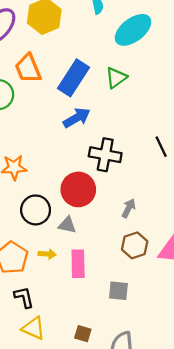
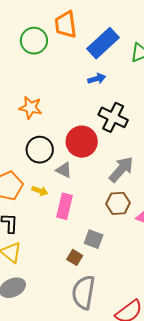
blue arrow: (77, 118) -> (97, 79), size x0.7
gray arrow: (129, 208) -> (121, 169), size x1.6
brown square: (83, 334) -> (75, 257), moved

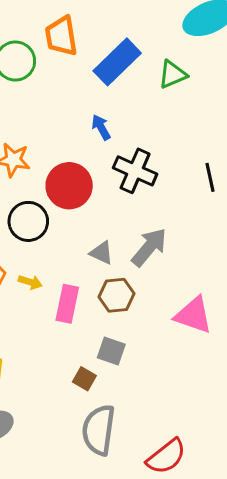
blue arrow: (97, 79) -> (101, 127), moved, turned -102
red circle: (82, 142) -> (69, 186), moved
gray triangle: (64, 170) -> (102, 253), moved
brown hexagon: (118, 203) -> (116, 295), moved

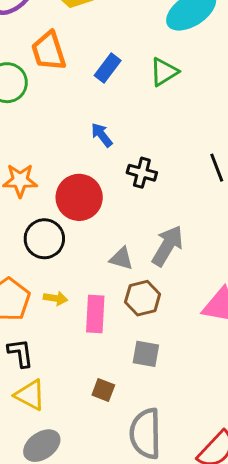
blue rectangle: (117, 62) -> (108, 68), size x0.6
black cross: (135, 171) -> (142, 173), size x0.7
brown square: (84, 379) -> (103, 390), moved

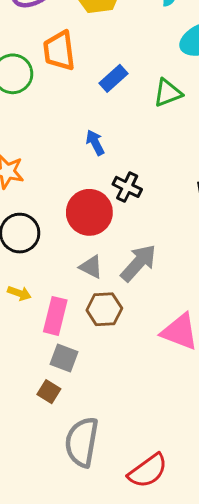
red circle: (79, 197) -> (89, 212), moved
gray square: (146, 354) -> (64, 358), moved

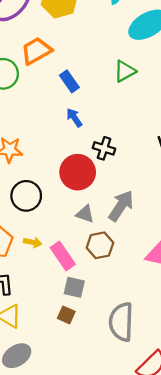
orange trapezoid: (59, 51) -> (36, 51), turned 76
blue rectangle: (113, 78) -> (69, 81), moved, turned -75
pink rectangle: (55, 316) -> (63, 256), turned -40
gray semicircle: (82, 442) -> (121, 322), moved

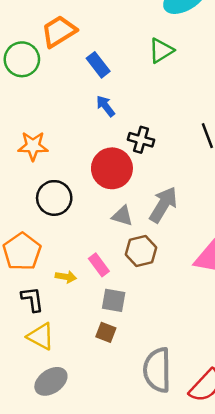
yellow arrow: (33, 242) -> (66, 277), moved
pink rectangle: (63, 256) -> (99, 265), size x0.7
gray semicircle: (121, 322) -> (157, 370), moved

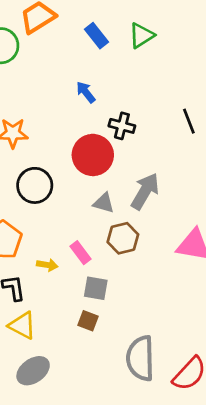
blue rectangle: (98, 65) -> (96, 36), moved

